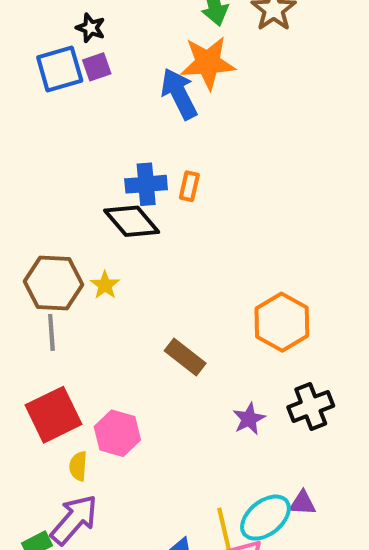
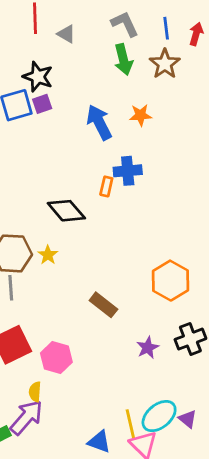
black star: (91, 28) -> (38, 77), size x1.5
orange star: (208, 63) -> (141, 115), moved, size x0.6
blue cross: (146, 184) -> (128, 171), moved
yellow semicircle: (78, 466) -> (35, 392), moved
purple triangle: (302, 503) -> (188, 419), moved, turned 36

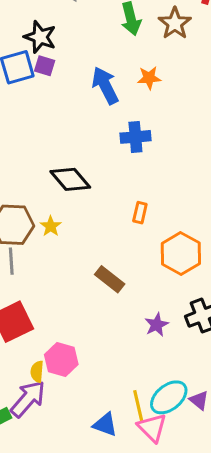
purple square: (42, 104) -> (45, 66), turned 36
orange rectangle: (106, 186) -> (140, 213), moved
pink hexagon: (56, 358) -> (61, 360), moved

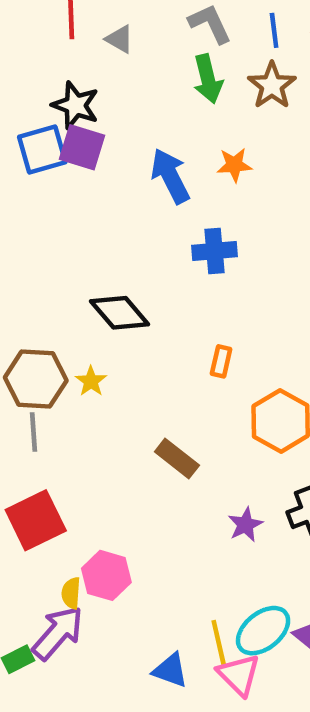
purple square: (45, 66) -> (82, 147), size x1.5

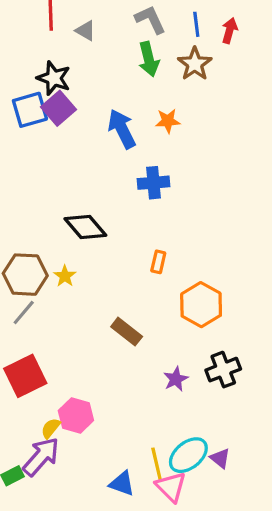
purple square: (82, 147) -> (59, 108), turned 32
gray line: (34, 432) -> (24, 313), turned 44
yellow semicircle: (71, 593) -> (51, 428), turned 35

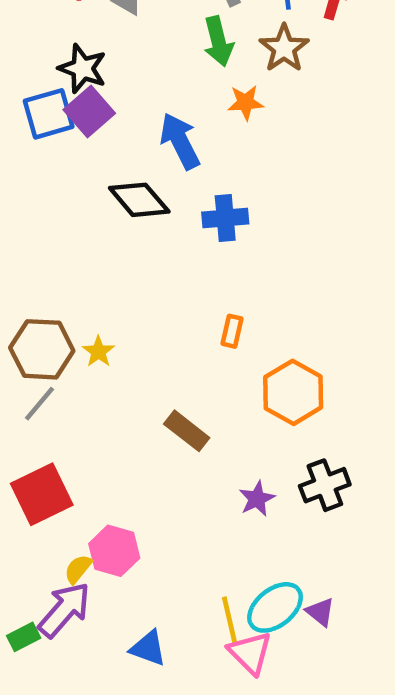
orange star: (168, 121) -> (246, 103), moved
black diamond: (85, 227) -> (139, 200), moved
blue triangle: (122, 484) -> (148, 648), moved

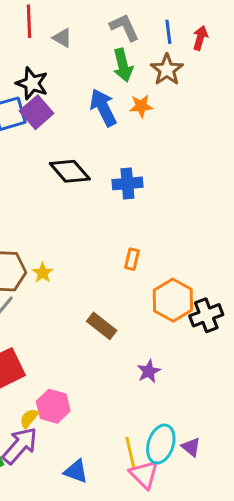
blue arrow: (180, 141) -> (103, 108), moved
black cross: (325, 485) -> (206, 315), moved
cyan ellipse: (275, 607) -> (161, 444), turned -33

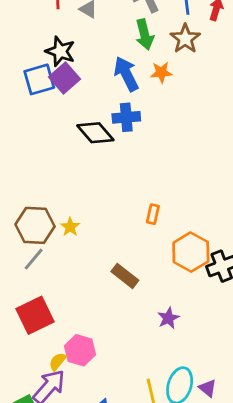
blue cross: (127, 183) -> (126, 117), moved

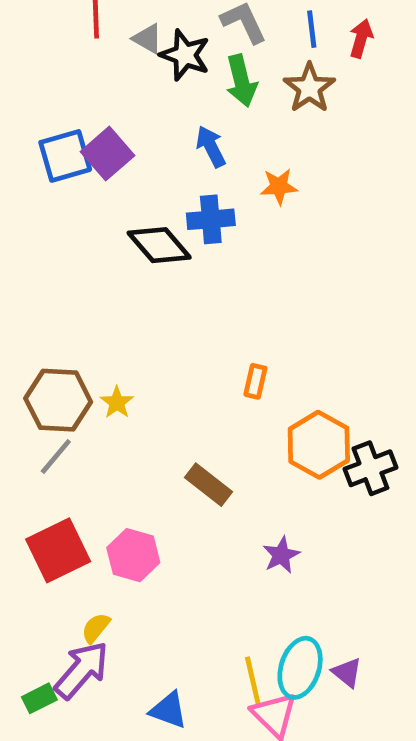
black star: (60, 51) -> (185, 55), moved
orange star: (161, 72) -> (279, 186), moved
blue arrow: (126, 74) -> (211, 147), size x0.7
pink hexagon: (80, 350) -> (133, 555), moved

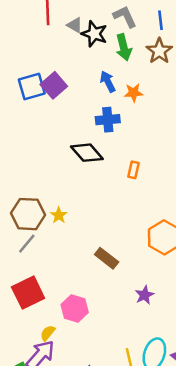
orange star: (279, 186) -> (134, 93), moved
black diamond: (159, 245) -> (87, 153), moved
orange rectangle: (255, 381) -> (134, 170), moved
pink hexagon: (133, 555) -> (75, 309), moved

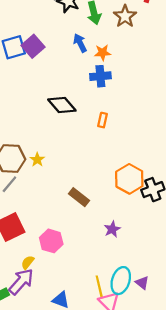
blue cross: (108, 120) -> (100, 76), moved

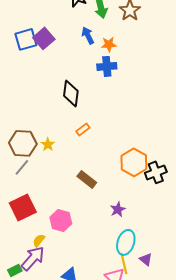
black diamond: (62, 105) -> (71, 93), turned 48
orange rectangle: (103, 120) -> (83, 129), moved, turned 40
cyan ellipse: (121, 281) -> (126, 242), moved
yellow line: (99, 287) -> (124, 263), moved

